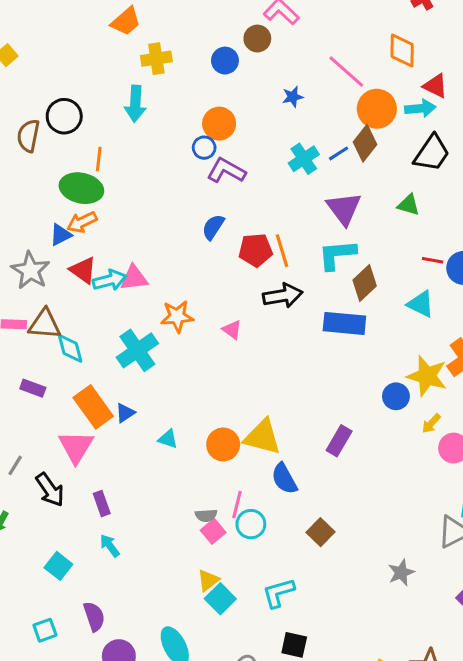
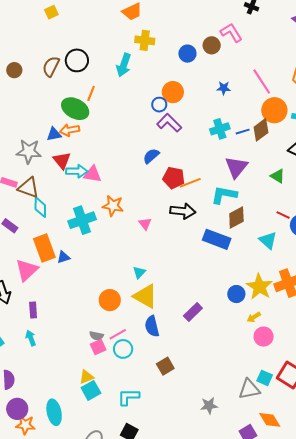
orange line: (282, 251) -> (190, 183), turned 70
gray star: (30, 271) -> (29, 151), turned 30
cyan triangle: (168, 439) -> (139, 272), moved, turned 40
orange circle: (223, 444) -> (110, 300), moved
pink line: (237, 504) -> (118, 334), turned 30

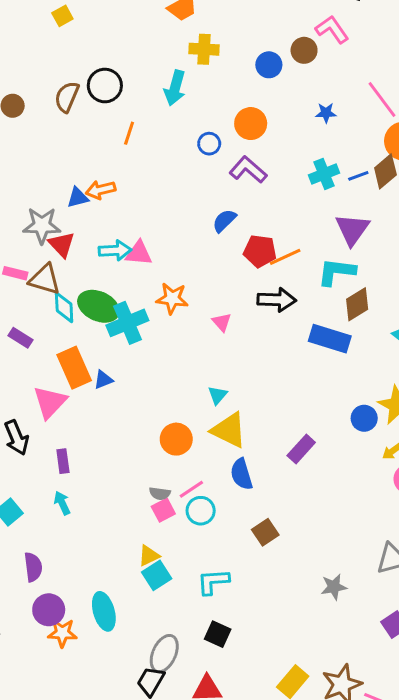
blue circle: (159, 105) -> (209, 144), moved
green ellipse: (75, 109) -> (98, 306), moved
red triangle: (62, 160) -> (62, 244), moved

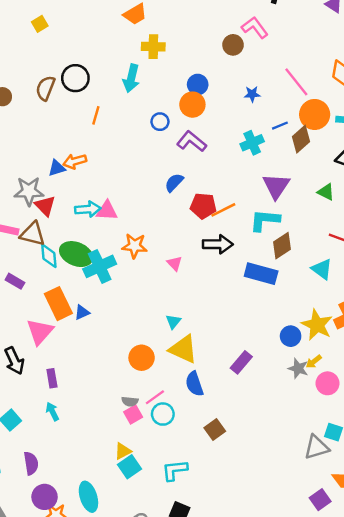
blue circle: (269, 65) -> (198, 84), moved
blue line: (358, 176) -> (280, 126), moved
gray star: (334, 587) -> (298, 368), moved, turned 30

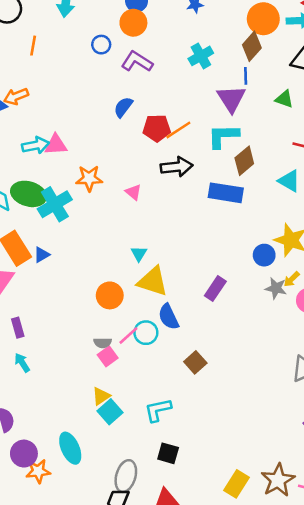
blue line: (280, 126) -> (246, 76), moved, turned -63
cyan circle: (163, 414) -> (146, 333), moved

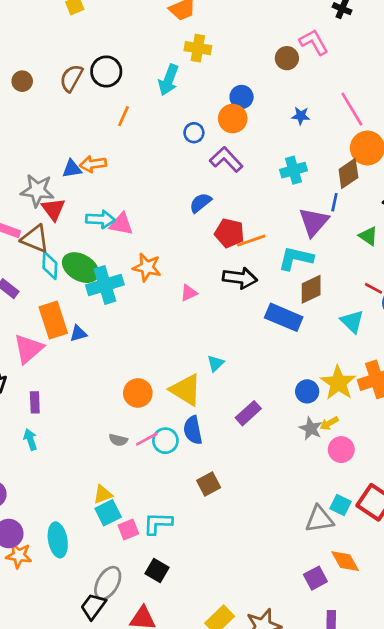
pink triangle: (133, 192) -> (189, 293), turned 42
cyan triangle: (139, 254) -> (216, 363), moved
pink square: (108, 356) -> (128, 529), moved

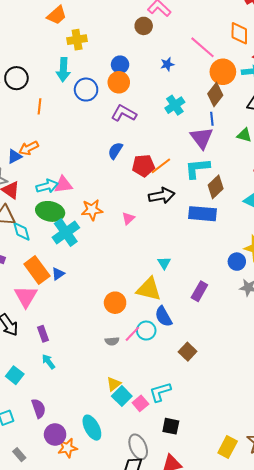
blue circle: (194, 133) -> (86, 90), moved, size x1.5
green ellipse: (81, 268) -> (50, 211), moved
gray ellipse: (108, 583) -> (138, 447), turned -35

